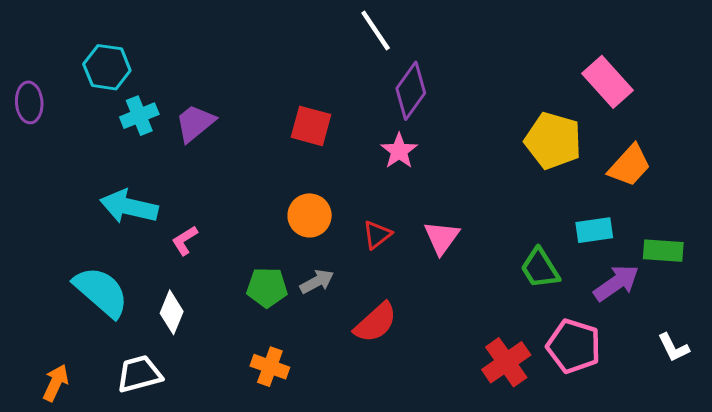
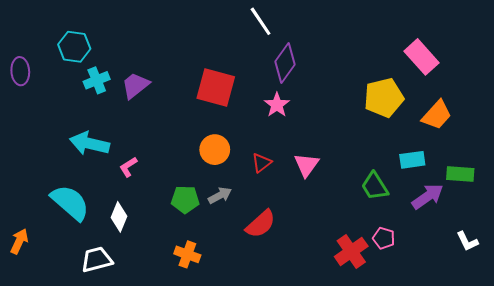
red square: (311, 126) -> (216, 87), size x1.4
yellow pentagon: (553, 141) -> (384, 98), turned -30
pink pentagon: (574, 346) -> (384, 238), moved, size x0.6
orange arrow: (56, 383) -> (19, 241), moved

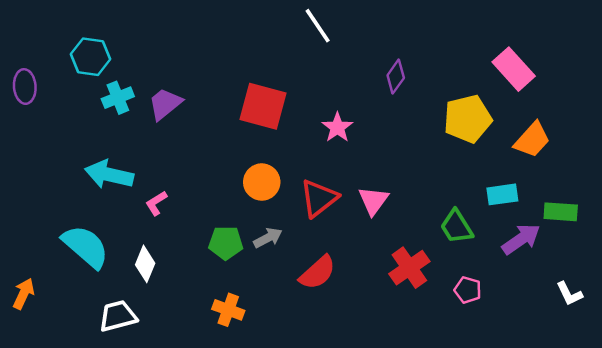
purple diamond: (285, 63) -> (396, 77), moved, size x0.7
red triangle: (262, 163) -> (319, 198), size x1.6
red cross: (351, 251) -> (409, 268), moved

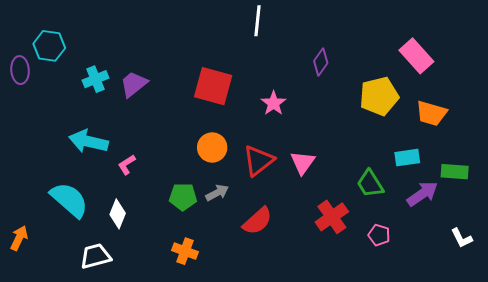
white line: (318, 26) -> (257, 21), turned 40
cyan hexagon: (91, 57) -> (49, 46), moved
orange trapezoid: (532, 140) -> (431, 113), turned 64

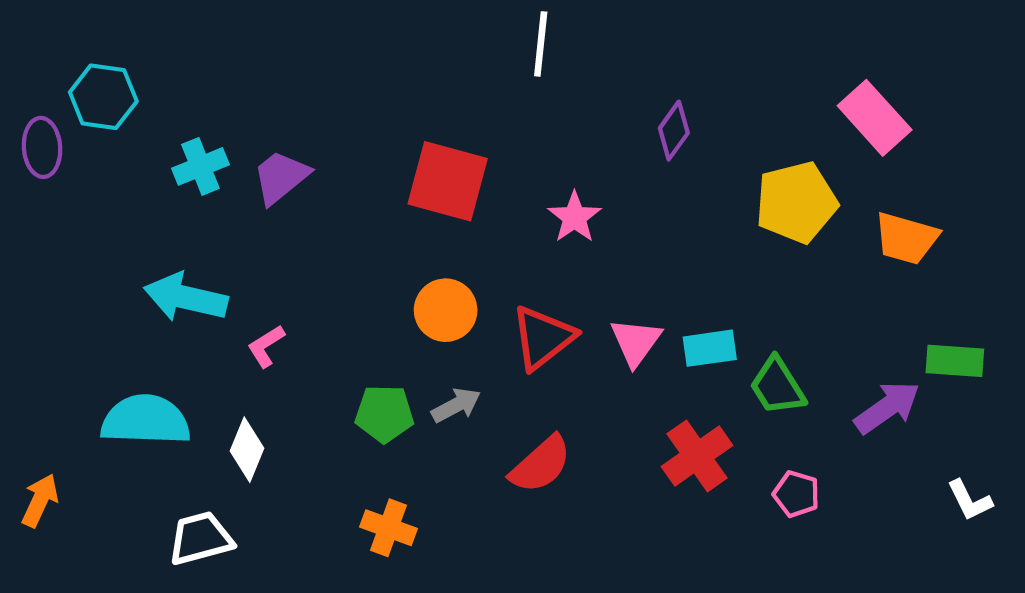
cyan rectangle: (407, 158) -> (710, 348), moved
cyan semicircle: (69, 200) -> (146, 420), turned -39

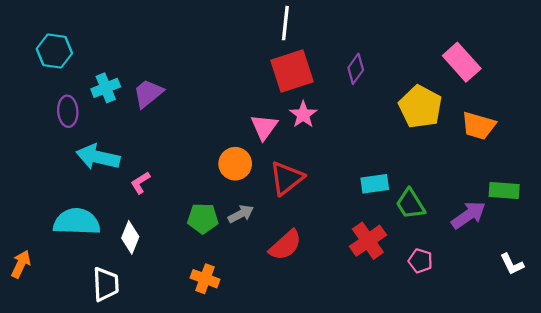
purple ellipse: (42, 147) -> (68, 111), moved
red square: (448, 181) -> (292, 71), moved, turned -33
yellow pentagon: (796, 202) -> (420, 107), turned -30
pink triangle: (636, 342) -> (264, 127), moved
white trapezoid: (200, 538) -> (106, 284), turned 102

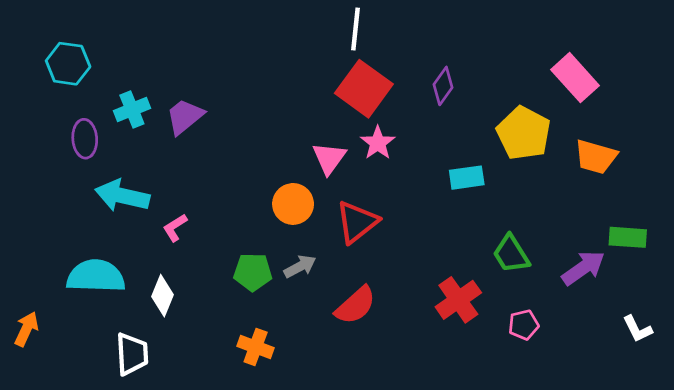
red square: (292, 71) -> (364, 89), turned -36
cyan rectangle: (375, 184) -> (467, 178), moved
pink pentagon: (420, 261) -> (524, 325), turned -30

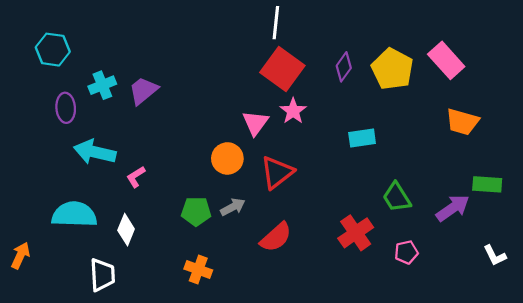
yellow pentagon: (524, 133) -> (392, 69), moved

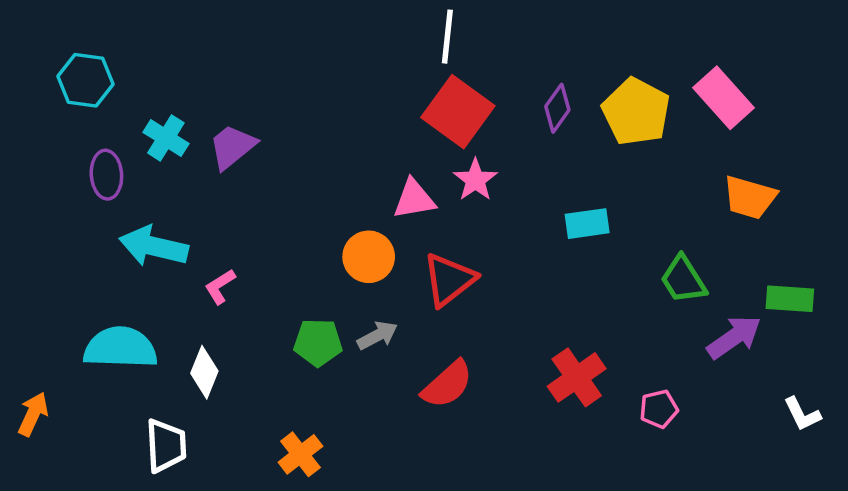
cyan cross: (102, 85) -> (166, 138), turned -36
pink triangle: (255, 123) -> (414, 199), turned 44
green trapezoid: (397, 197) -> (683, 280), moved
orange cross: (198, 269) -> (300, 454), moved, turned 32

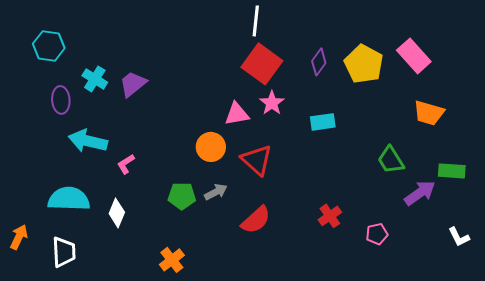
cyan rectangle: (587, 224) -> (323, 122), moved
red triangle: (449, 280) -> (257, 160), turned -40
red cross: (577, 377) -> (330, 216), size x0.7
white trapezoid: (166, 446) -> (64, 252), moved

